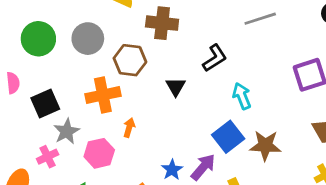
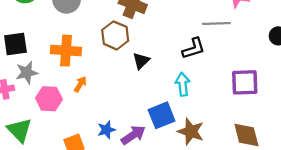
black L-shape: (215, 58) -> (194, 48), moved
brown hexagon: (130, 60) -> (115, 35), moved
black triangle: (176, 87) -> (141, 61), moved

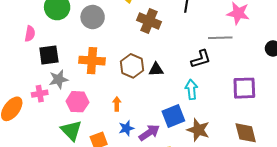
brown hexagon: (115, 35) -> (132, 66), moved
black triangle: (141, 61) -> (156, 69), turned 42
orange arrow: (80, 84) -> (117, 104), moved, turned -32
green triangle: (19, 130) -> (71, 130), moved

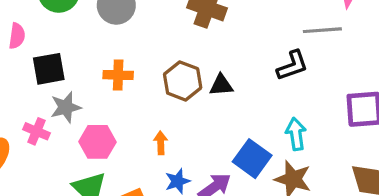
orange cross: (92, 61) -> (118, 75), size x0.7
cyan arrow: (191, 89) -> (296, 134), moved
pink cross: (40, 94) -> (36, 131), turned 35
blue square: (173, 116) -> (252, 159), turned -30

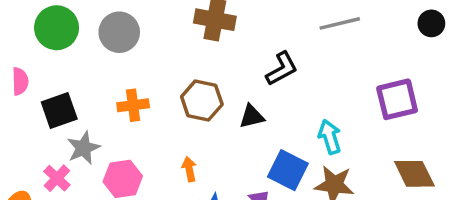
black L-shape: (292, 66) -> (282, 69), moved
black triangle: (221, 85) -> (252, 117), moved
pink cross: (36, 131) -> (57, 178), turned 30

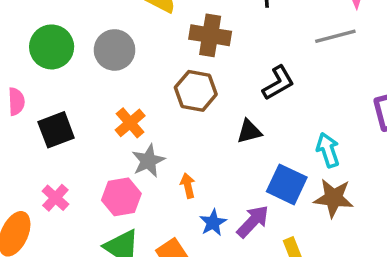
brown hexagon: (202, 100) -> (196, 91), moved
orange cross: (133, 105) -> (130, 123), turned -32
gray star: (83, 148) -> (148, 161), moved

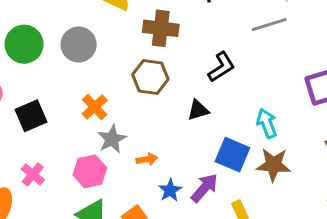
orange arrow: (188, 186) -> (147, 159), turned 96

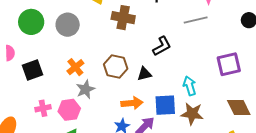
brown hexagon: (150, 77) -> (116, 66), moved
blue square: (232, 155) -> (165, 105), turned -30
orange arrow: (147, 159) -> (132, 103), moved, size x1.5
pink cross: (33, 174) -> (43, 108), moved, turned 35

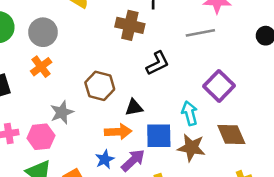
brown cross: (123, 18) -> (130, 25), moved
purple square: (229, 64) -> (219, 86), moved, turned -35
orange cross: (75, 67) -> (41, 67), moved
black triangle: (144, 74) -> (134, 107), moved
brown diamond: (239, 107) -> (231, 135), moved

